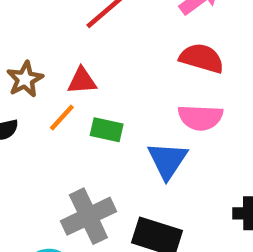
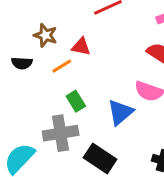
brown star: (25, 79) -> (45, 35), turned 30
green rectangle: (107, 130) -> (76, 101), moved, turned 30

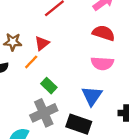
red triangle: (81, 47) -> (42, 43), turned -35
blue triangle: (120, 112) -> (92, 96), moved

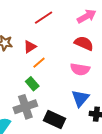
orange line: (31, 62) -> (39, 63), moved
blue triangle: (92, 96) -> (80, 98), moved

